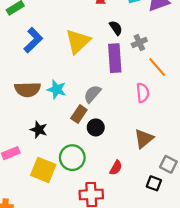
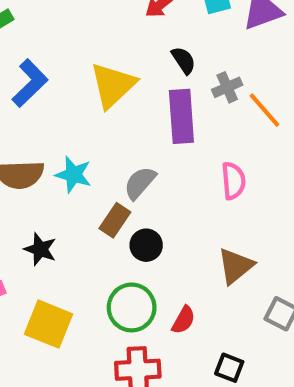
orange line: (157, 67) -> (265, 110), moved
green circle: (72, 158) -> (132, 307), moved
black square: (154, 183) -> (229, 368), moved

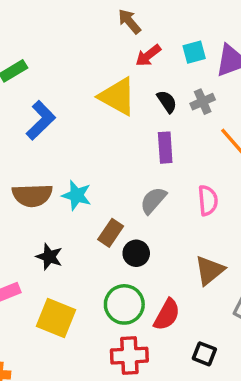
yellow triangle: (113, 85) -> (117, 96), moved, turned -48
gray cross: (227, 87) -> (203, 102), moved
purple rectangle: (181, 116) -> (165, 148), size x0.7
gray semicircle: (140, 183) -> (153, 200), moved
red semicircle: (184, 320) -> (167, 315), size x1.4

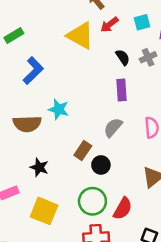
yellow triangle: (117, 96) -> (80, 36), moved
cyan star: (77, 195) -> (59, 109), moved

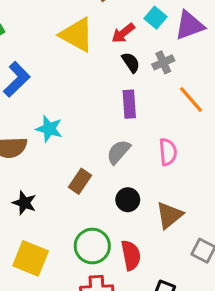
cyan square: (142, 22) -> (156, 18), turned -35
red arrow: (109, 25) -> (123, 33), moved
black circle: (101, 165) -> (128, 200), moved
red semicircle: (123, 209) -> (131, 255), turned -40

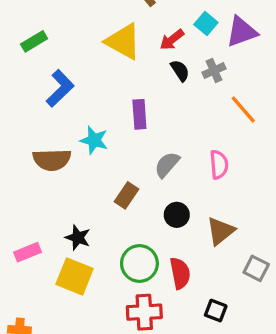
purple rectangle: (129, 104) -> (139, 114), moved
black star: (24, 203) -> (78, 238), moved

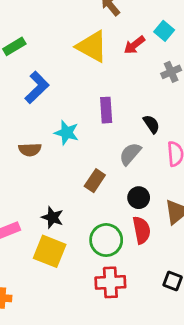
black semicircle: (180, 71) -> (151, 124), moved
brown semicircle: (52, 160) -> (30, 150), size x0.7
red semicircle: (180, 273) -> (141, 230), moved

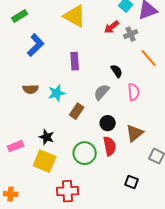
red arrow: (134, 45) -> (112, 27), moved
purple rectangle: (106, 110) -> (75, 61), moved
cyan star: (67, 133) -> (57, 93), moved, turned -30
red cross: (110, 282) -> (68, 191), moved

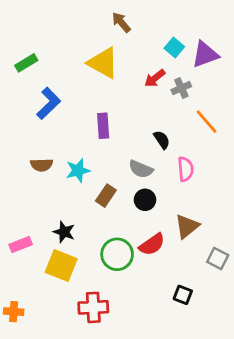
gray semicircle: (102, 92) -> (141, 169), turned -108
black circle: (108, 123) -> (145, 200), moved
red semicircle: (110, 146) -> (152, 245), turned 66

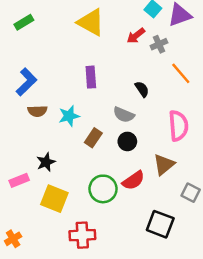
blue L-shape: (49, 103) -> (26, 82), moved
pink semicircle: (186, 169) -> (178, 126), moved, size x1.4
black star: (64, 232) -> (46, 162), moved, turned 30
black square: (183, 295) -> (160, 224), size x1.6
orange cross: (14, 312) -> (13, 239), turned -35

